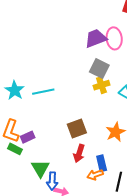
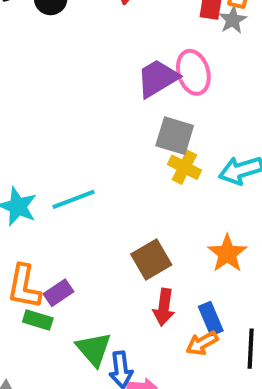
yellow cross: (101, 85) -> (184, 167), turned -35

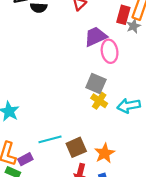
purple trapezoid: (157, 78) -> (96, 37), moved
cyan line: (74, 199) -> (50, 139), moved
orange star: (227, 253) -> (105, 153), moved

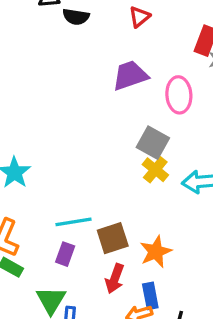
purple trapezoid: (96, 37) -> (130, 75), moved
purple rectangle: (25, 159) -> (65, 254), moved, turned -48

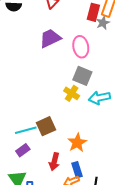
gray square: (153, 143) -> (82, 76), moved
brown square: (113, 238) -> (46, 126), moved
purple rectangle: (65, 254) -> (23, 150), turned 40

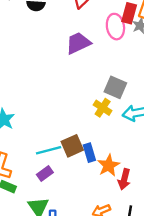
pink ellipse: (81, 47) -> (115, 27), moved
red arrow: (54, 162) -> (124, 179), moved
blue rectangle: (77, 170) -> (89, 153), moved

